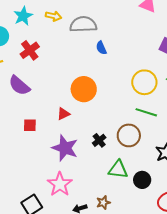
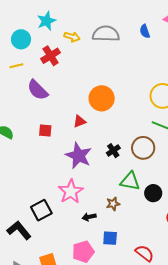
yellow arrow: (53, 16) -> (72, 37), moved
blue semicircle: (101, 48) -> (145, 31), moved
brown star: (103, 202) -> (113, 204), moved

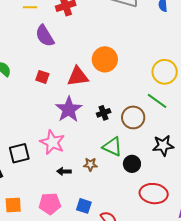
red triangle: (80, 121) -> (78, 76), size x1.6
pink star: (71, 191) -> (52, 142), turned -30
blue square: (110, 238) -> (84, 206), moved

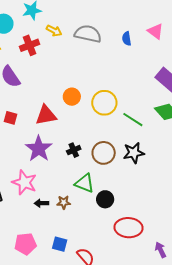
orange circle: (105, 59) -> (72, 97), size x0.7
yellow circle: (165, 72) -> (104, 103), moved
green line: (157, 101) -> (133, 120), moved
black star: (163, 145) -> (134, 153), moved
black arrow: (64, 171) -> (41, 203), moved

